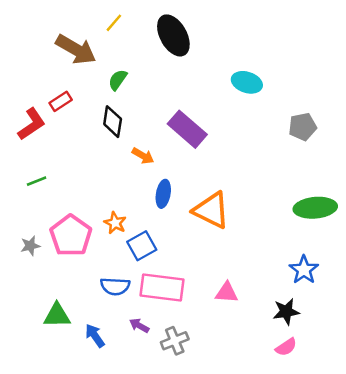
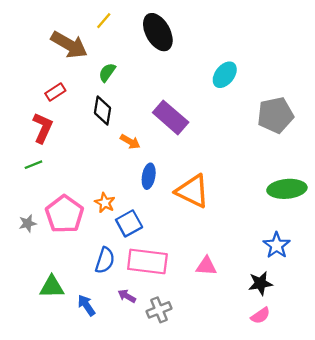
cyan ellipse: (247, 82) -> (225, 75), turned -70
red L-shape: (32, 124) -> (43, 128), moved, turned -32
gray pentagon: (303, 127) -> (275, 115), size x1.4
blue semicircle: (115, 286) -> (105, 260), turned -75

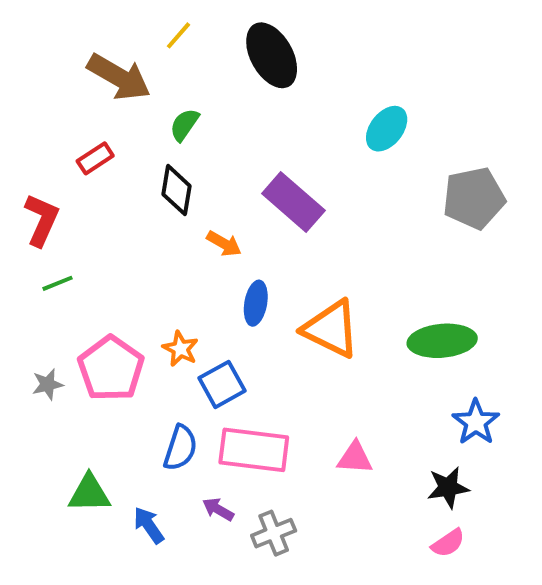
red L-shape: (43, 128) -> (42, 220), moved
green ellipse: (287, 189) -> (442, 341), moved

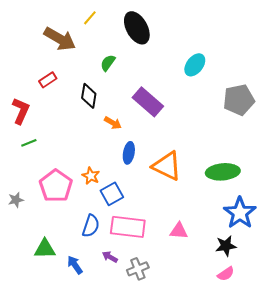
green semicircle: (184, 125) -> (108, 63), moved
gray star: (48, 384) -> (16, 200), moved
blue star: (476, 422) -> (240, 213), size x1.4

